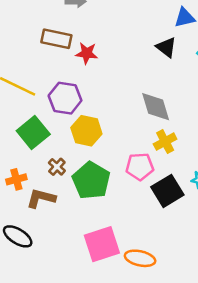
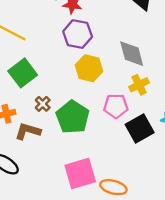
purple hexagon: (65, 98) -> (78, 34), moved
yellow hexagon: (86, 131) -> (89, 68), moved

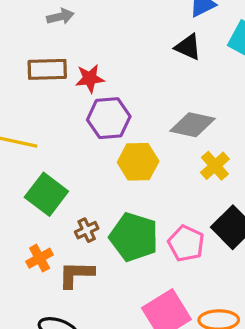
gray diamond: (132, 54) -> (193, 125), turned -48
brown cross: (43, 104) -> (87, 230), turned 35
pink pentagon: (116, 106) -> (186, 243), moved, turned -30

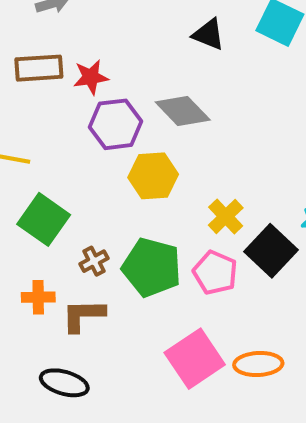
gray diamond: (193, 125) -> (183, 111), moved, turned 36
yellow cross: (215, 166) -> (226, 216), moved
orange cross: (40, 258) -> (38, 297), turned 30

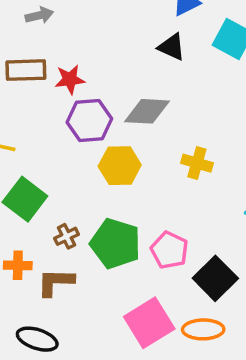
gray diamond: (183, 111) -> (147, 111), turned -45
yellow cross: (226, 216) -> (197, 163), moved, turned -32
black square: (271, 251) -> (215, 278), moved

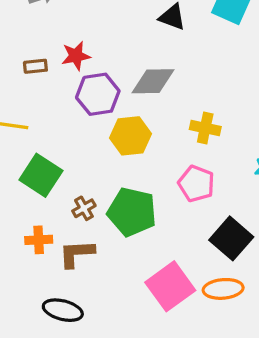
brown rectangle: (26, 70) -> (35, 66), moved, size x0.6
pink pentagon: (169, 250) -> (196, 184), moved

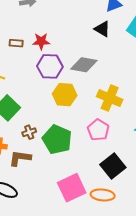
yellow cross: (205, 128) -> (110, 98), size x1.4

